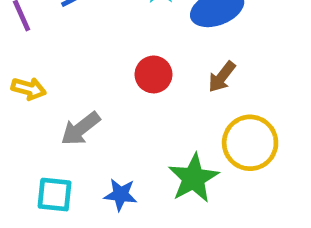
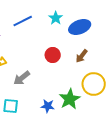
blue star: (121, 195) -> (48, 106), moved

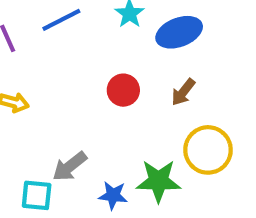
gray arrow: (22, 78) -> (70, 166), moved
green star: (70, 99) -> (158, 181), turned 30

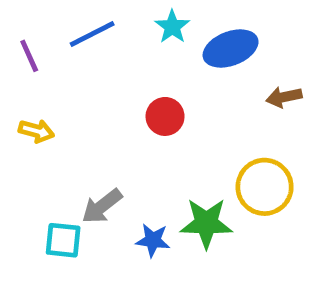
brown arrow: (183, 92) -> (284, 97), moved, turned 40

